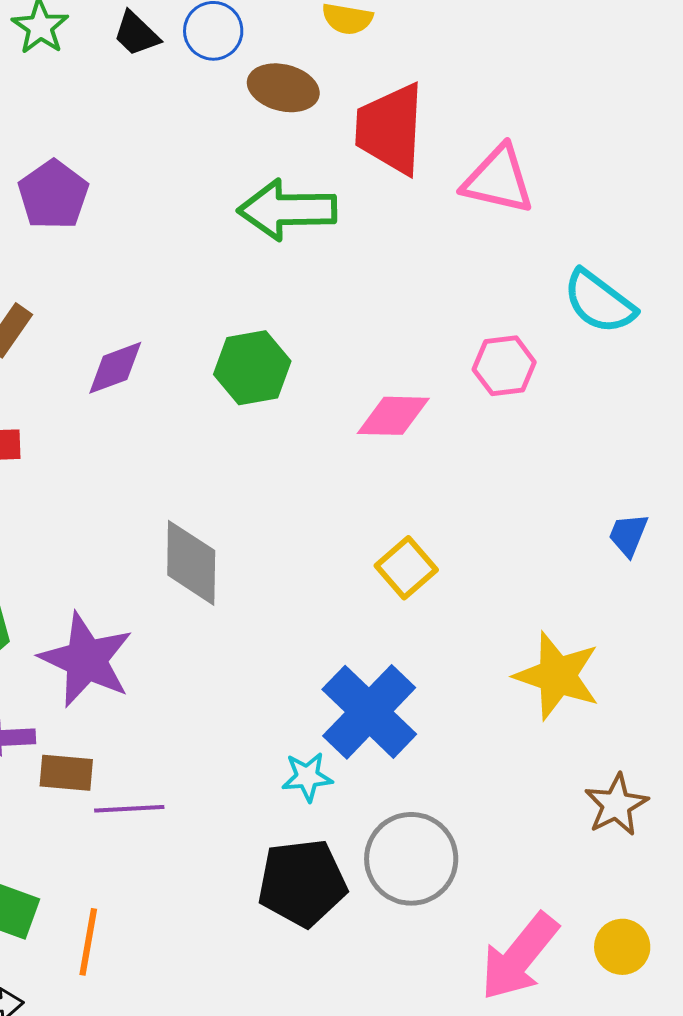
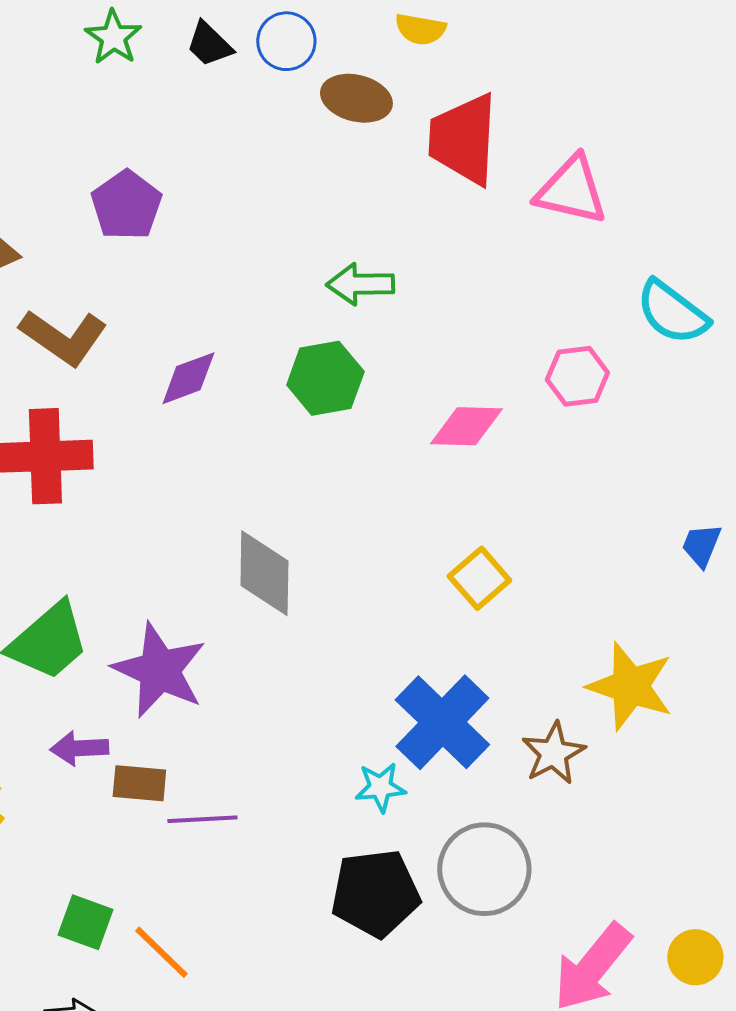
green arrow: (287, 210) -> (360, 284), moved, size x0.7
brown star: (616, 805) -> (553, 753), moved
orange line: (88, 942) -> (161, 952), turned -56

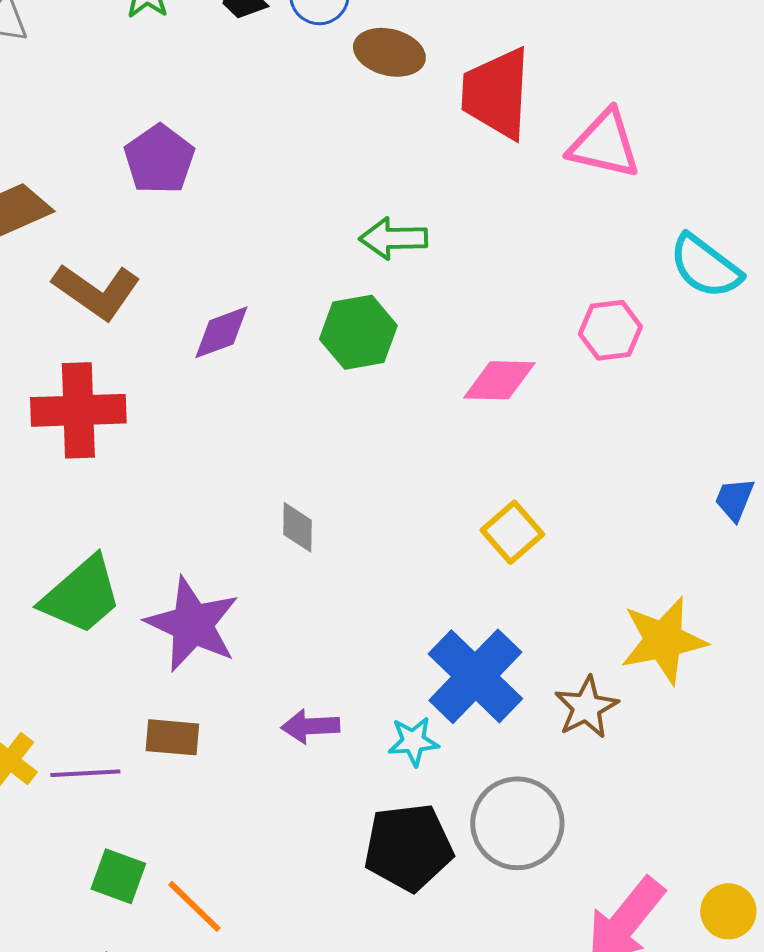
gray diamond: (264, 573) -> (297, 527), size x0.6
yellow star: (630, 686) -> (663, 640), turned -30
purple arrow: (79, 748) -> (310, 726), moved
purple line: (202, 819) -> (85, 773), moved

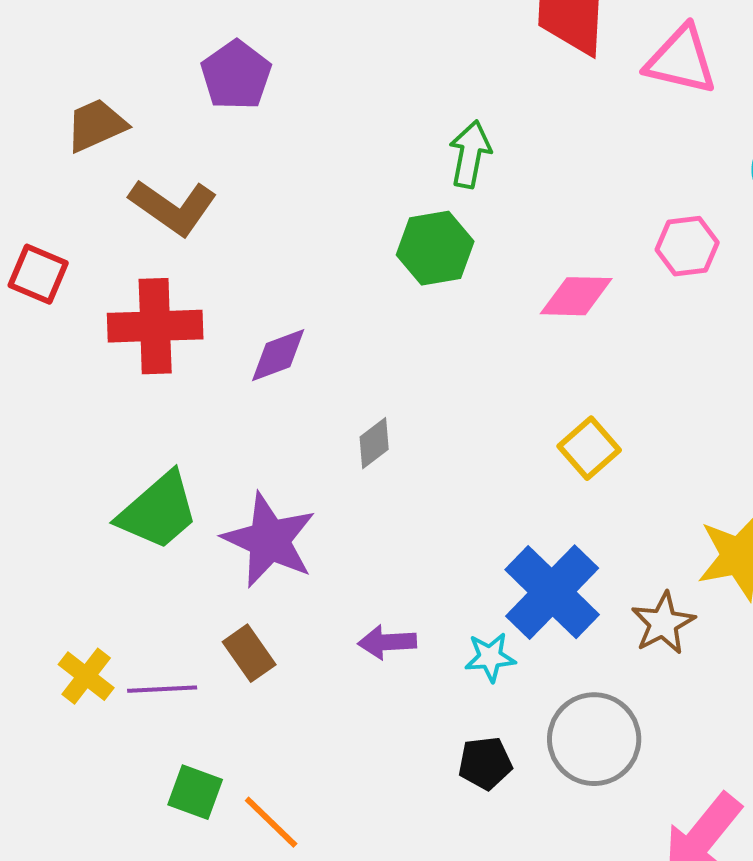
green arrow: (393, 238) -> (470, 154), turned 102
purple diamond: (221, 332) -> (278, 355), moved
gray diamond: (297, 527) -> (374, 443), turned 52
brown rectangle: (172, 737) -> (249, 653), turned 50
black pentagon: (408, 847) -> (485, 763), size x0.6

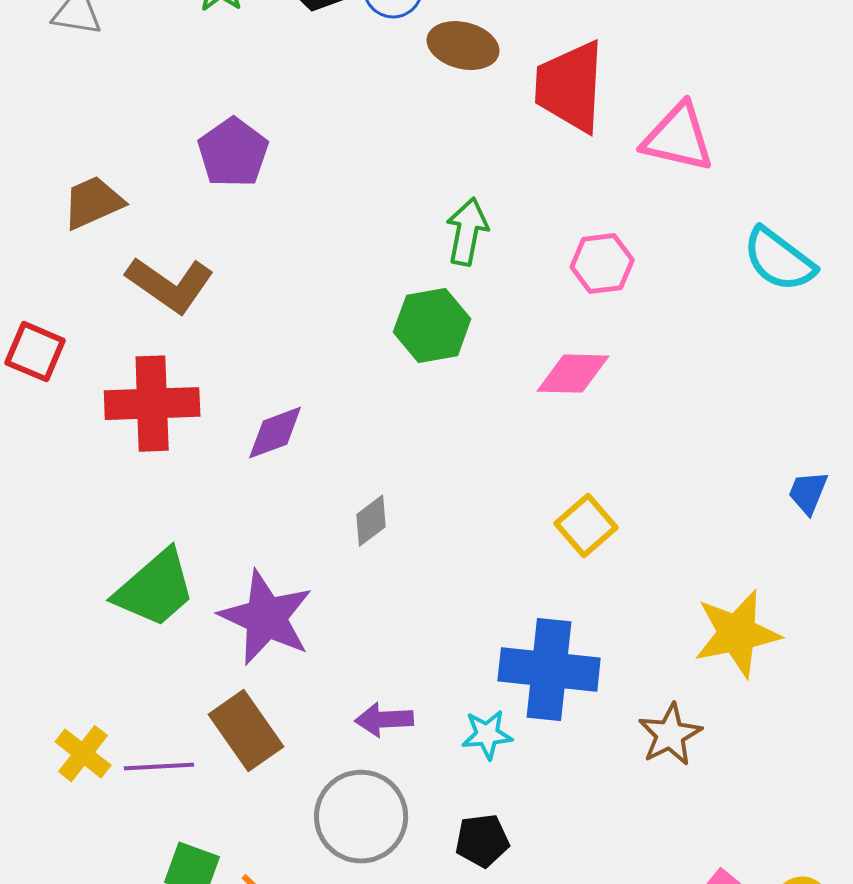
pink hexagon: (687, 246) -> (602, 264), moved
blue cross: (552, 592) -> (549, 670), turned -38
brown star: (663, 623) -> (670, 735), moved
brown rectangle: (249, 653) -> (246, 731), size x1.4
gray circle: (594, 739) -> (361, 817), moved

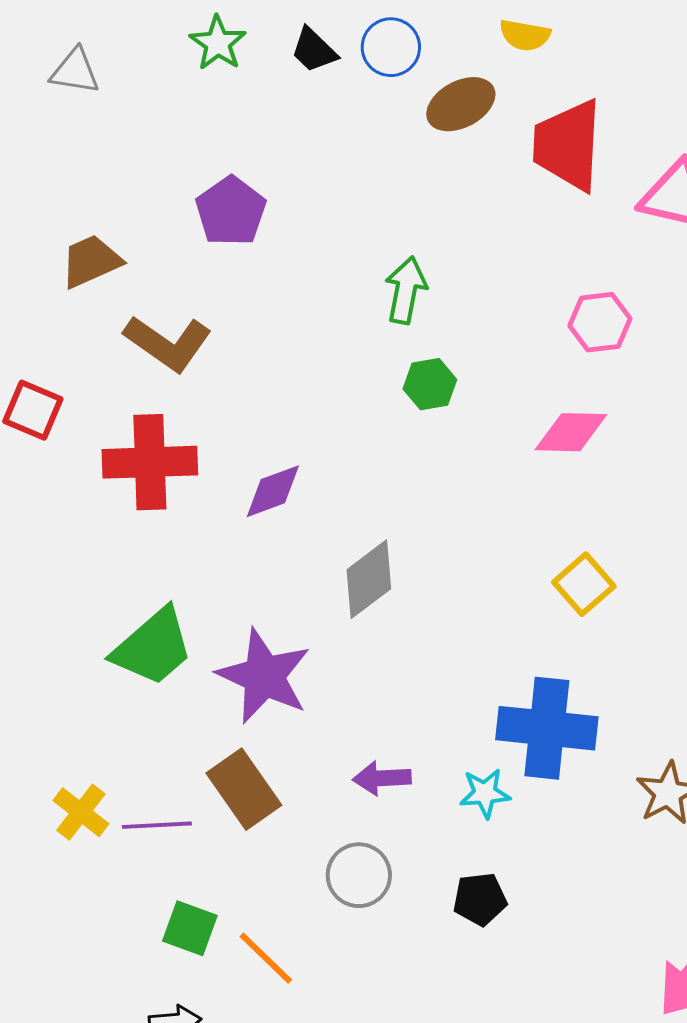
brown ellipse: (463, 46) -> (461, 104), turned -42
green arrow: (467, 232) -> (406, 290), moved
green hexagon: (432, 326) -> (430, 384), size x0.7
gray diamond: (371, 521) -> (369, 579), size x1.5
gray circle: (361, 817) -> (359, 875), size x0.7

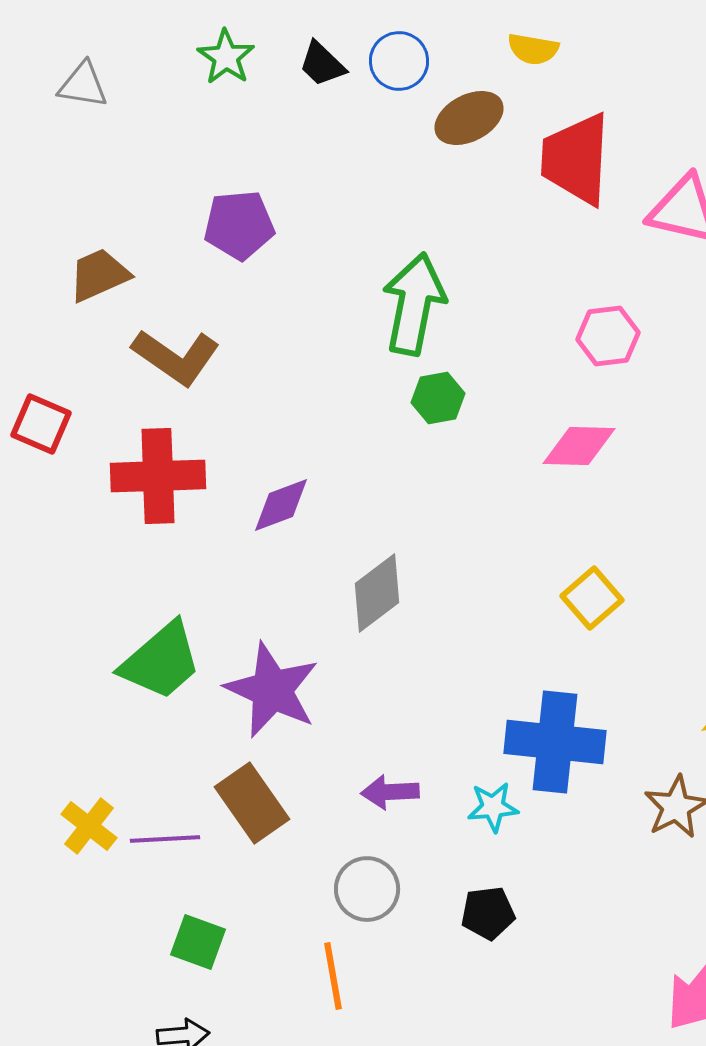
purple pentagon: (231, 211) -> (239, 225), turned 30
green arrow: (406, 290) -> (414, 304), size x1.5
orange line: (266, 958) -> (333, 976), moved, turned 36

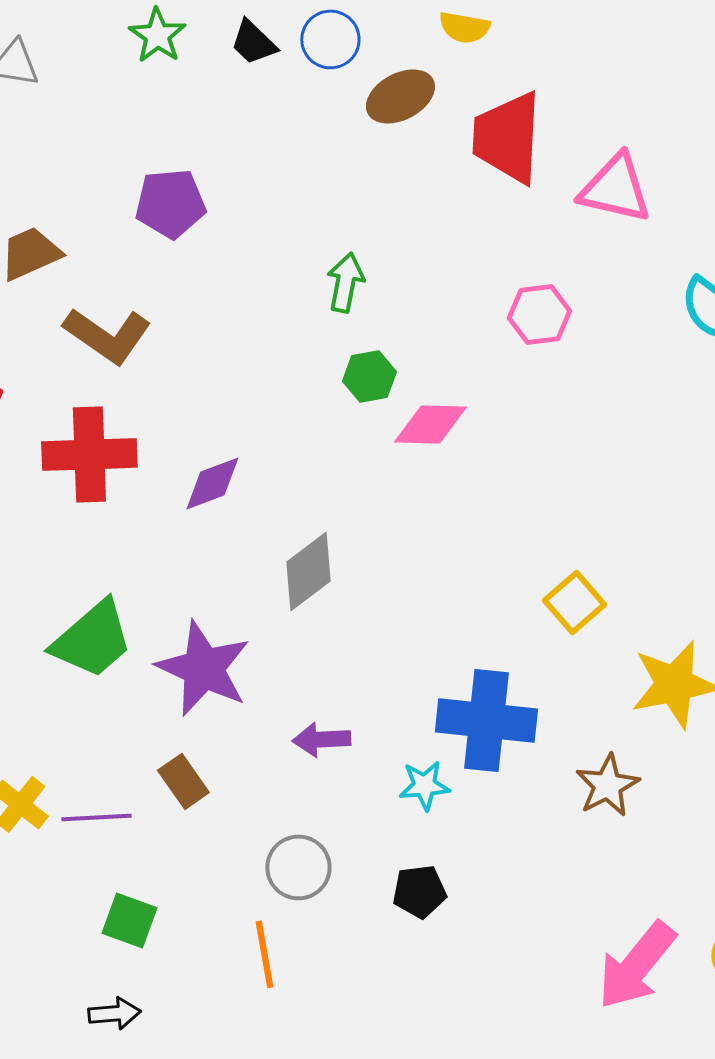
green arrow: (414, 304) -> (345, 282), size x0.6
pink diamond: (579, 446) -> (430, 424), moved
yellow square: (592, 598) -> (574, 602), moved
purple arrow: (390, 792) -> (321, 739), moved
brown rectangle: (252, 803) -> (183, 781), size x0.7

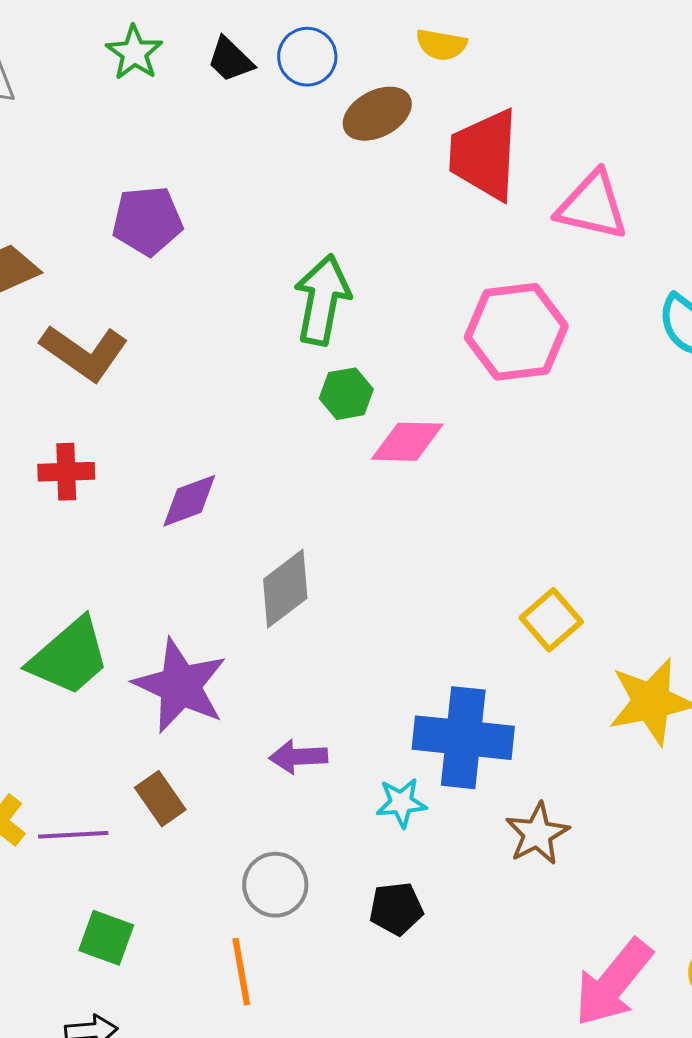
green arrow: (345, 282) -> (322, 300), size x1.5
pink hexagon: (539, 314) -> (516, 332), size x1.6
red cross: (89, 454) -> (66, 472), size x0.6
brown star: (607, 785) -> (537, 834), moved

